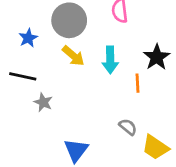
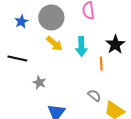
blue star: (28, 38) -> (21, 21), moved
gray star: (43, 102) -> (39, 82), moved

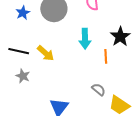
yellow arrow: (54, 43) -> (46, 53), moved
gray star: (39, 82) -> (23, 76), moved

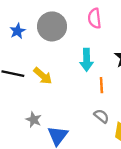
orange line: (106, 56) -> (101, 85), moved
gray star: (23, 76) -> (34, 120), moved

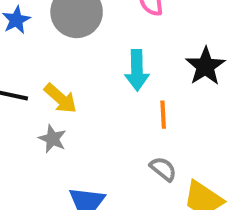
gray star: (34, 120) -> (52, 139), moved

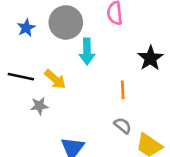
cyan arrow: (137, 70) -> (87, 52), moved
gray star: (52, 139) -> (39, 106), moved, turned -30

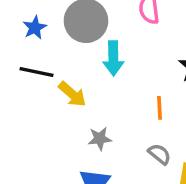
black line: (21, 77) -> (36, 72), moved
gray star: (39, 106) -> (100, 139), moved

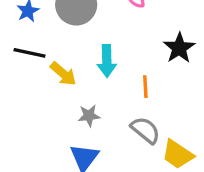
cyan arrow: (113, 58) -> (107, 61), moved
gray semicircle: (159, 154) -> (145, 130), size x1.4

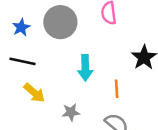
yellow arrow: (63, 74) -> (34, 93), moved

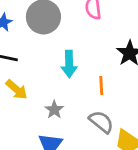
gray star: (71, 112) -> (54, 110), turned -30

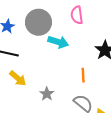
cyan arrow: (69, 64) -> (58, 42), moved, turned -72

